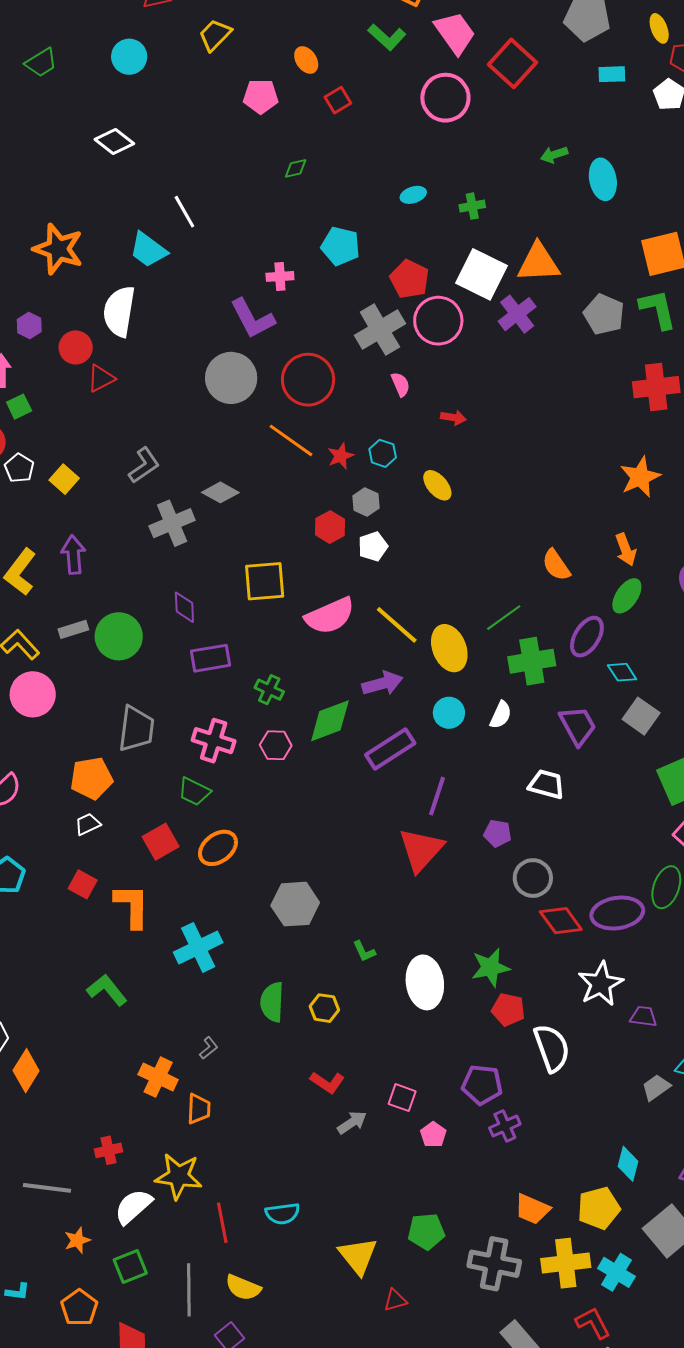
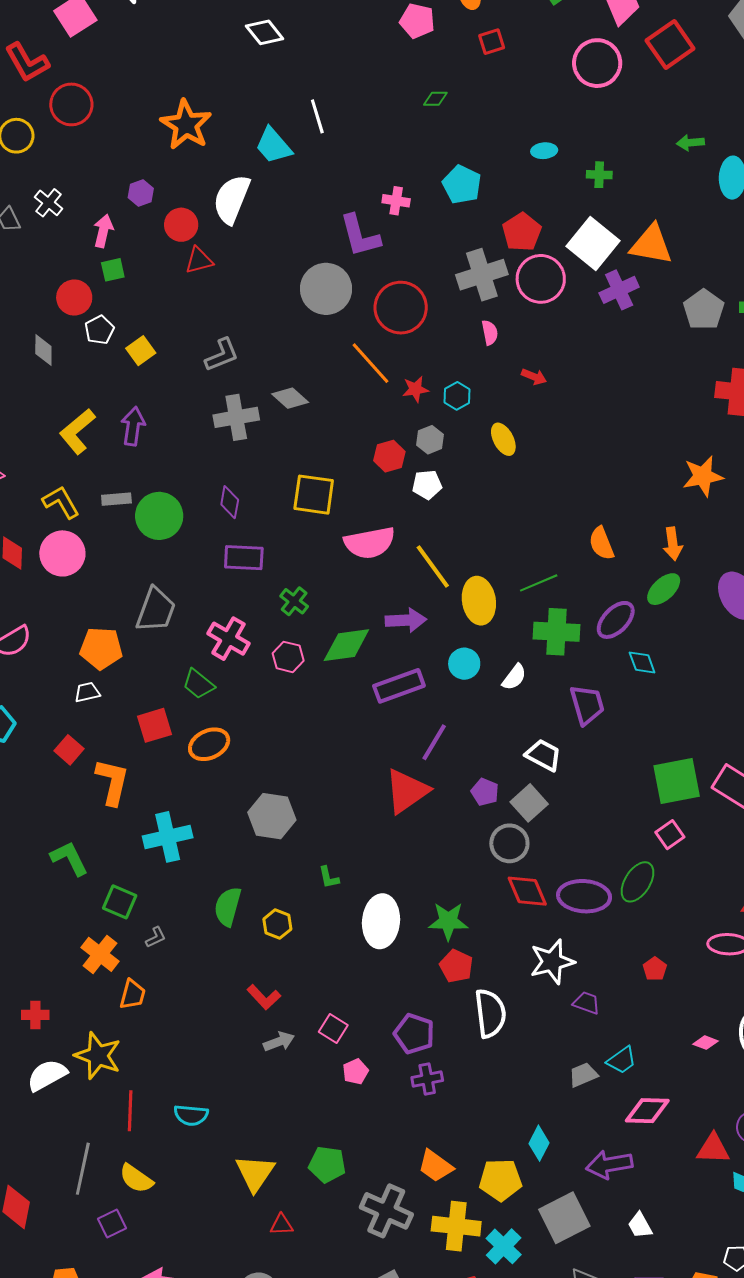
gray square: (641, 716) -> (529, 803), moved
green square: (130, 1266) -> (120, 902), moved, turned 32

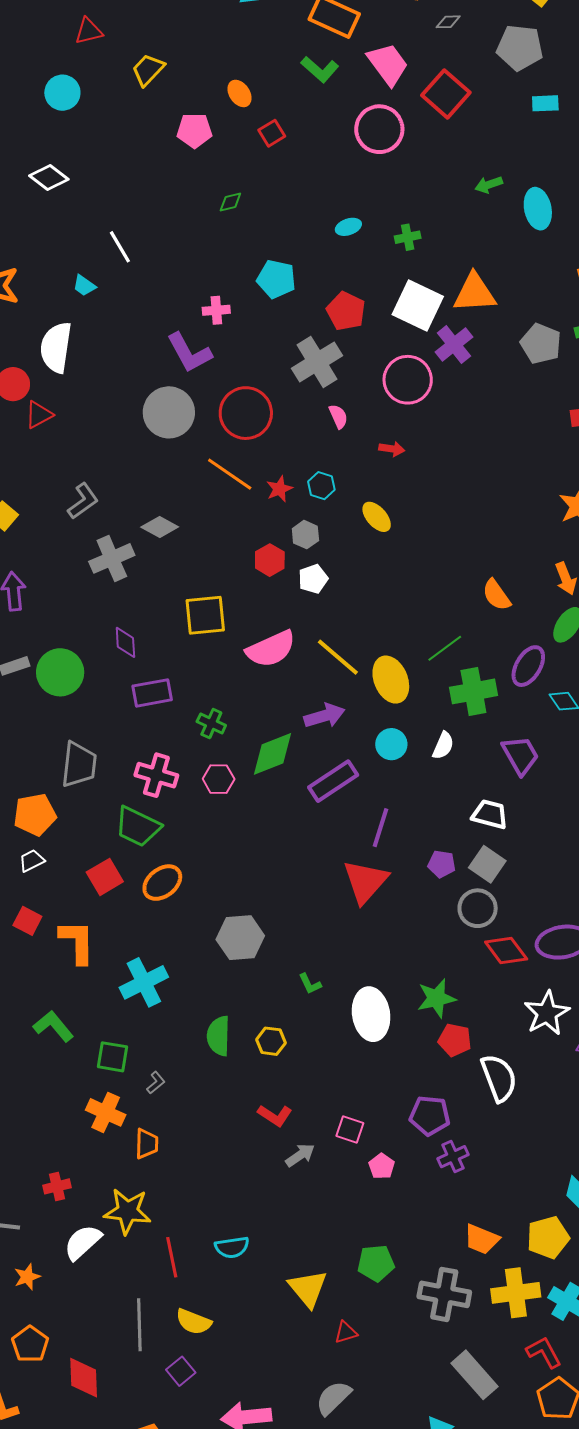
cyan trapezoid: (274, 146) -> (84, 286), size x0.6
pink circle: (541, 279) -> (408, 380), moved
green trapezoid: (198, 684) -> (138, 827), size x1.4

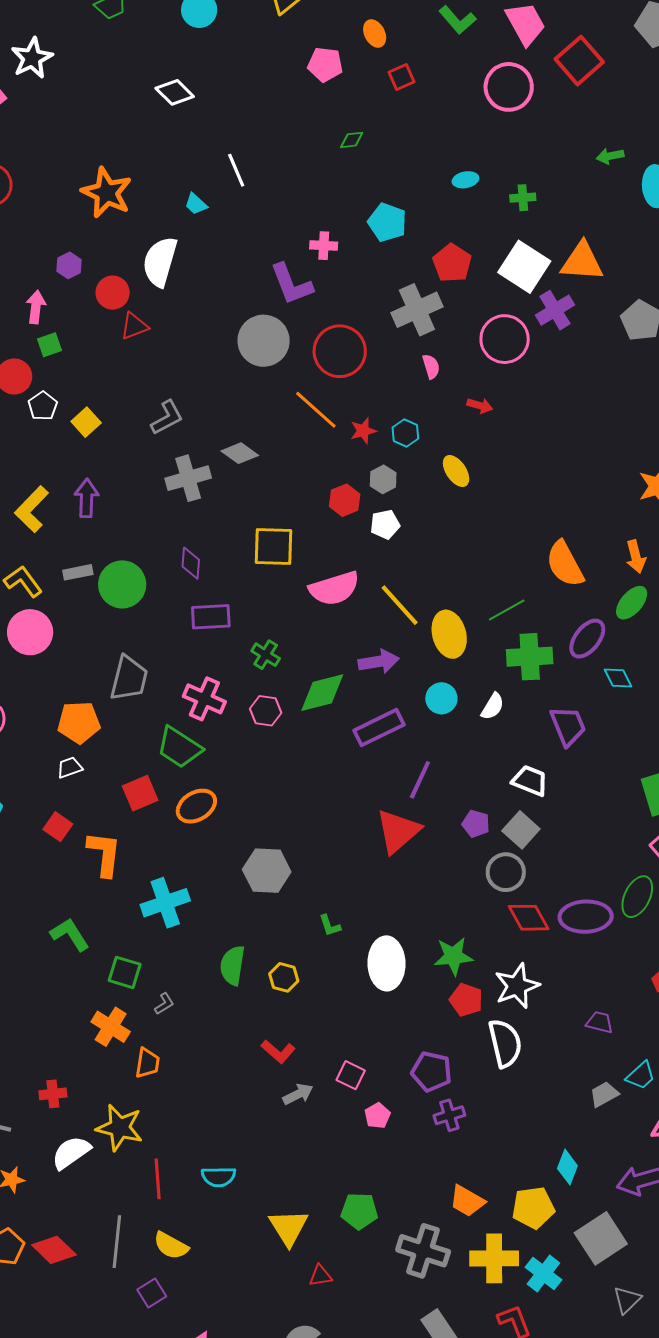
orange semicircle: (496, 595) -> (565, 564), size x1.4
white star: (547, 1013) -> (517, 986), moved
red diamond: (84, 1378) -> (54, 1250), moved, turned -51

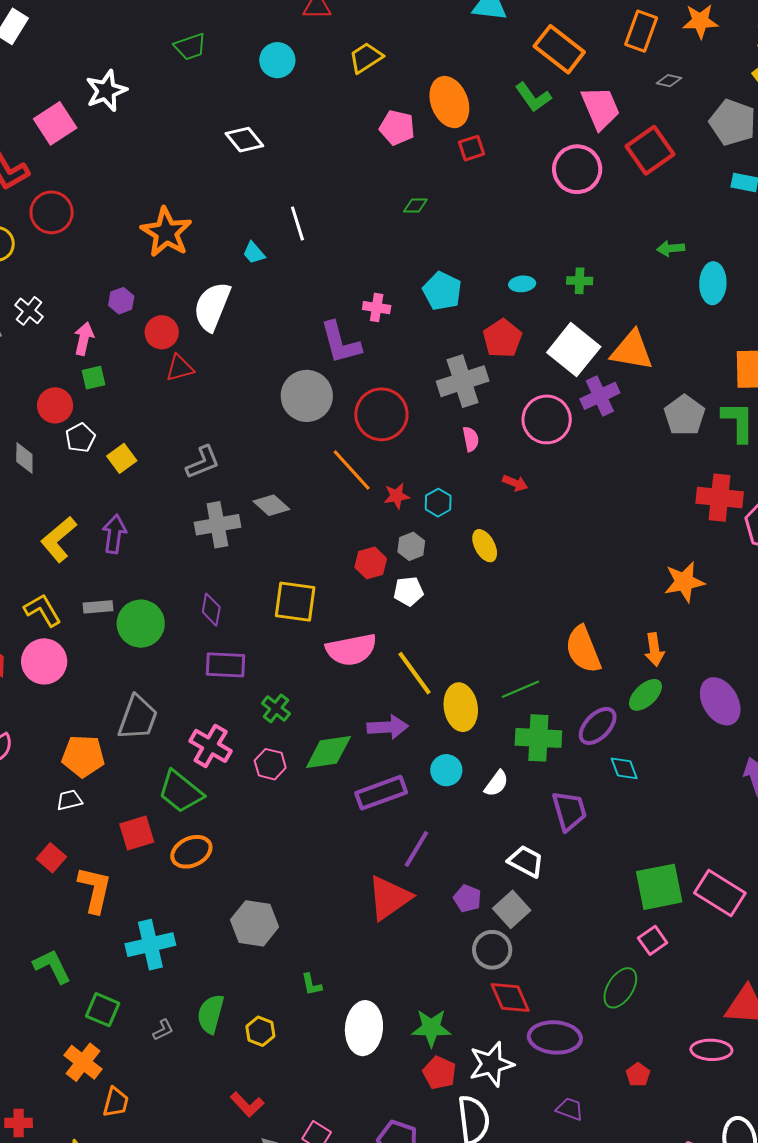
orange ellipse: (375, 34) -> (449, 102), size x1.8
cyan ellipse: (465, 180) -> (522, 284), moved
purple ellipse: (586, 917) -> (555, 1037), moved
gray L-shape: (164, 1004) -> (163, 1030), moved

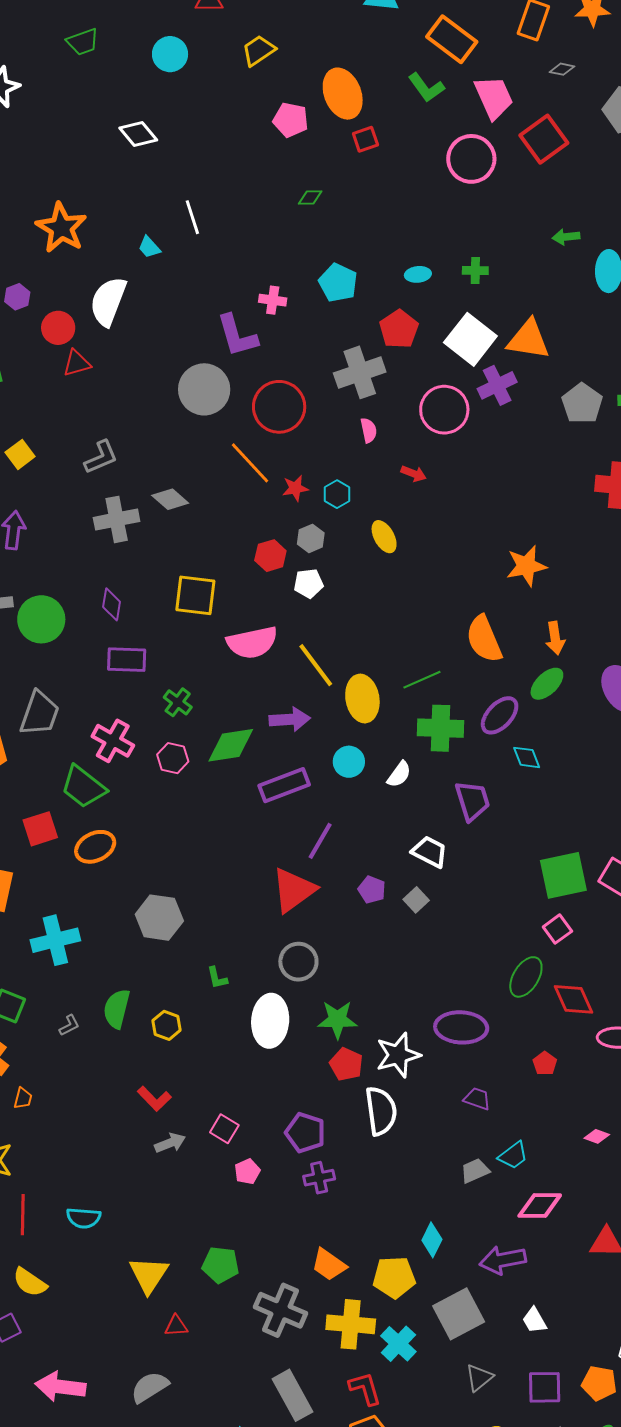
orange star: (684, 582) -> (526, 566), moved
gray square: (512, 909) -> (416, 900), size x0.7
gray circle: (492, 950) -> (298, 962), moved
red diamond: (510, 997) -> (573, 999), moved
orange trapezoid: (116, 1102) -> (23, 1098), size x0.7

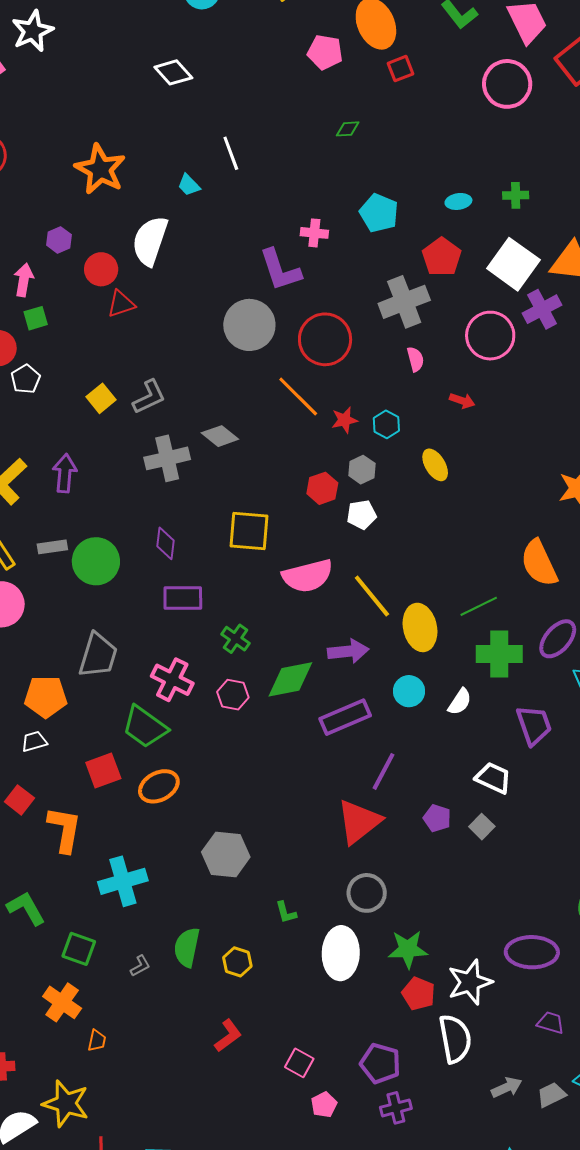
yellow square: (20, 454) -> (101, 398), moved
red L-shape: (154, 1099) -> (228, 1036), turned -80
gray arrow: (170, 1143) -> (507, 1087), moved

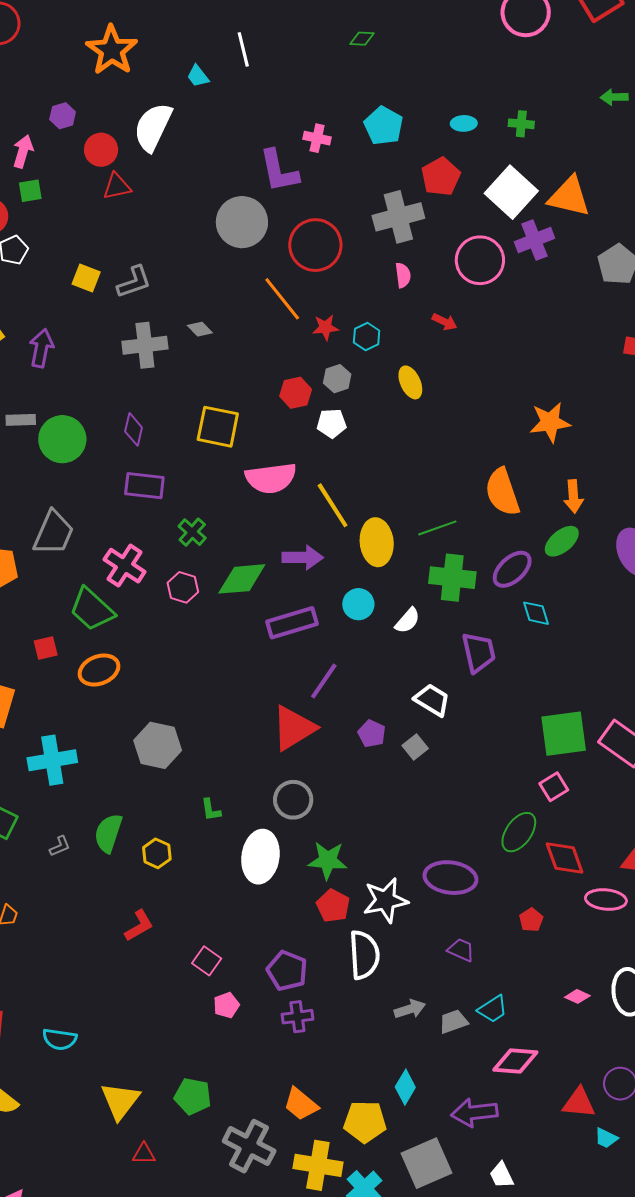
yellow square: (101, 398) -> (86, 278), turned -36
gray diamond: (220, 436) -> (200, 329), size x0.7
red square: (103, 771) -> (46, 648), size x0.7

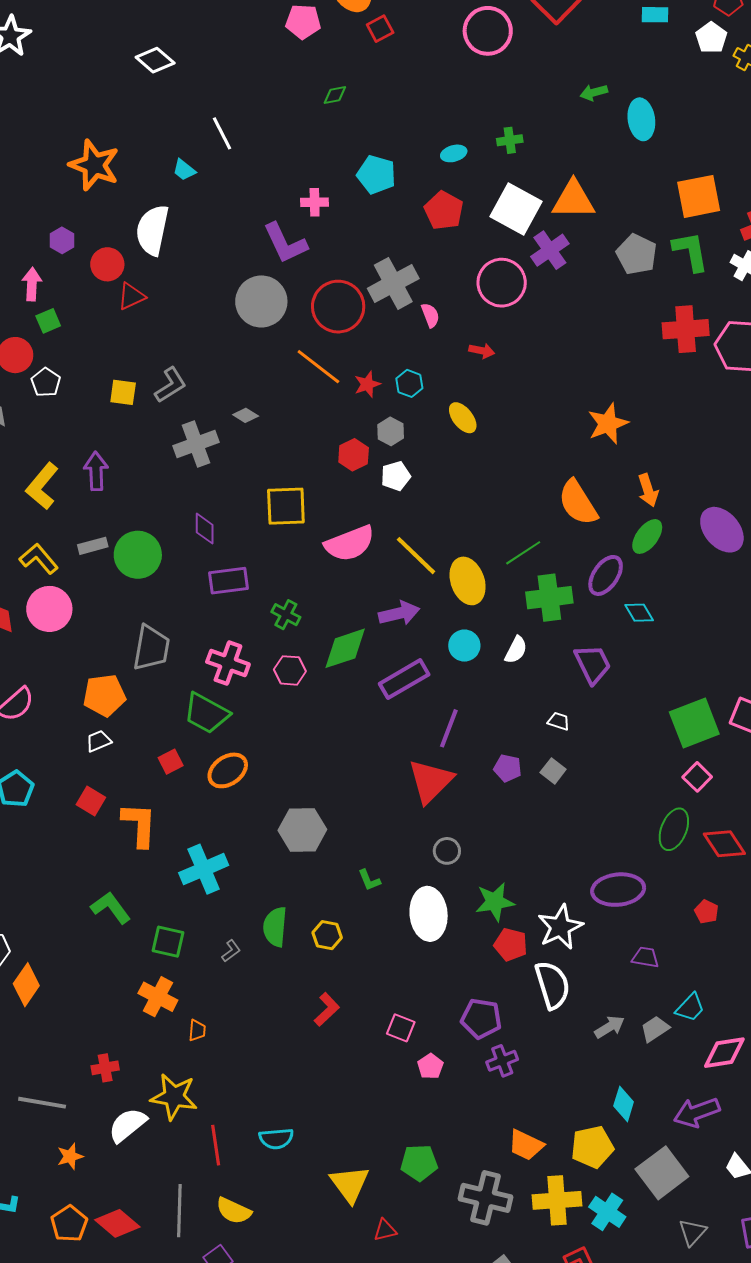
gray cross: (398, 217) -> (393, 283), moved
white trapezoid: (432, 700) -> (559, 721), size x0.6
gray circle: (293, 800) -> (447, 851), size x0.7

